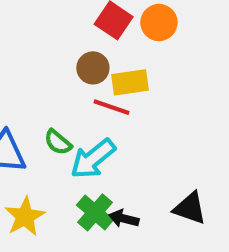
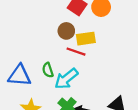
green semicircle: (58, 142) -> (48, 70), turned 32

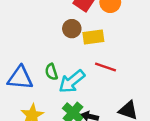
red line: (76, 52) -> (105, 67), moved

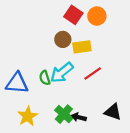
red line: (105, 67) -> (93, 74), turned -54
cyan arrow: (72, 81) -> (62, 72), moved

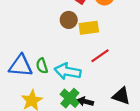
cyan arrow: (62, 72) -> (68, 71), moved, turned 50
green semicircle: (45, 78) -> (42, 66), moved

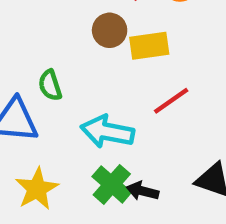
green semicircle: (42, 66) -> (50, 85), moved

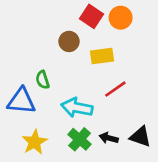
brown circle: (110, 30) -> (69, 41), moved
black arrow: (143, 191) -> (109, 138), moved

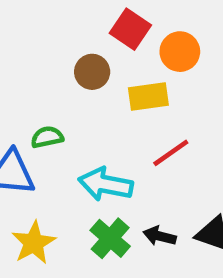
orange circle: (121, 18) -> (180, 52), moved
green semicircle: (43, 80) -> (47, 137), turned 96

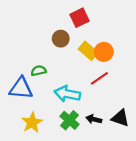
red square: (130, 29) -> (79, 18), turned 30
orange circle: (180, 52) -> (104, 52), moved
yellow rectangle: (148, 97) -> (88, 51), turned 48

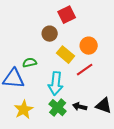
yellow rectangle: (88, 51) -> (66, 55), moved
cyan arrow: (67, 94) -> (56, 84), turned -95

